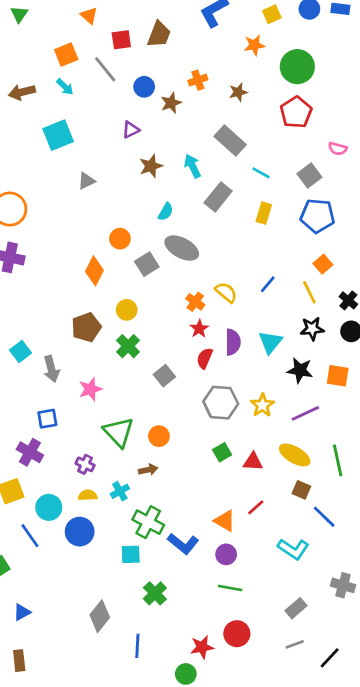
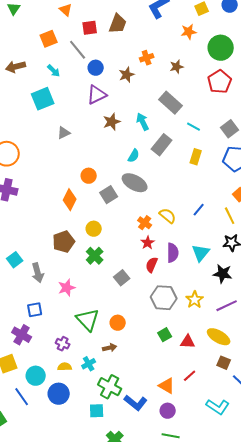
cyan arrow: (65, 87) -> (54, 71), moved
blue circle: (144, 87) -> (96, 68), moved
purple triangle: (131, 130) -> (97, 95), size x1.5
cyan semicircle: (166, 212) -> (134, 156), moved

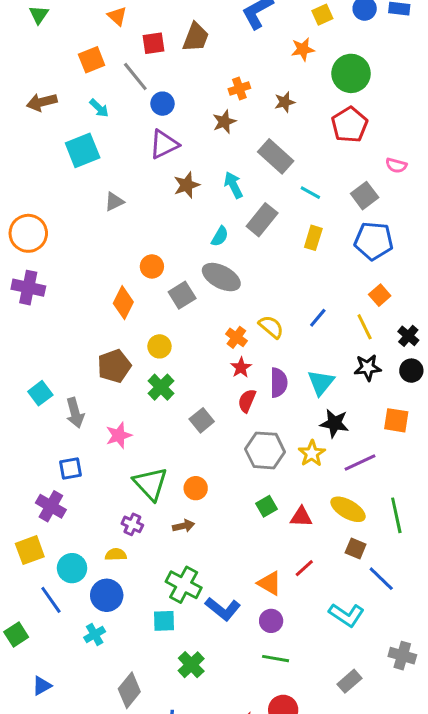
brown star: (127, 75) -> (224, 122), moved
black star: (223, 274) -> (334, 423), moved
purple cross: (63, 344) -> (132, 524), moved
cyan cross: (89, 364) -> (95, 634), moved

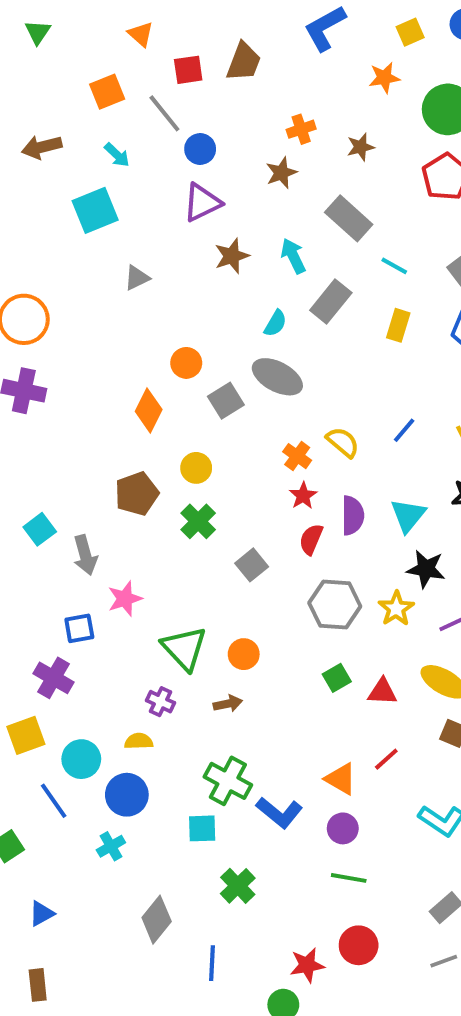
pink star: (119, 435) -> (125, 599), moved

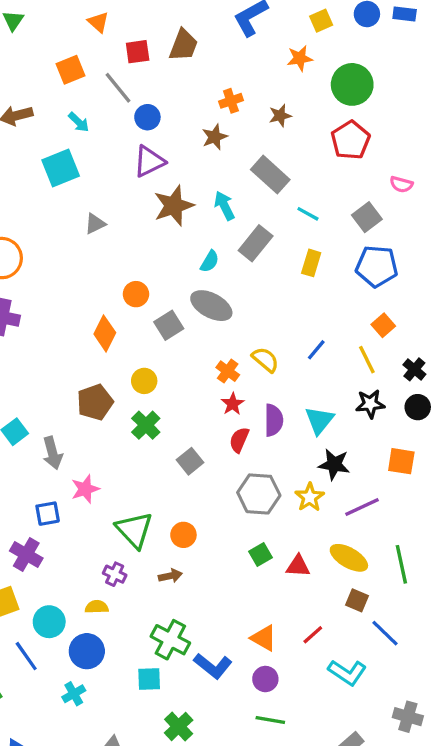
brown star: (232, 256) -> (174, 206), size x1.4
red line: (386, 759) -> (313, 635), moved

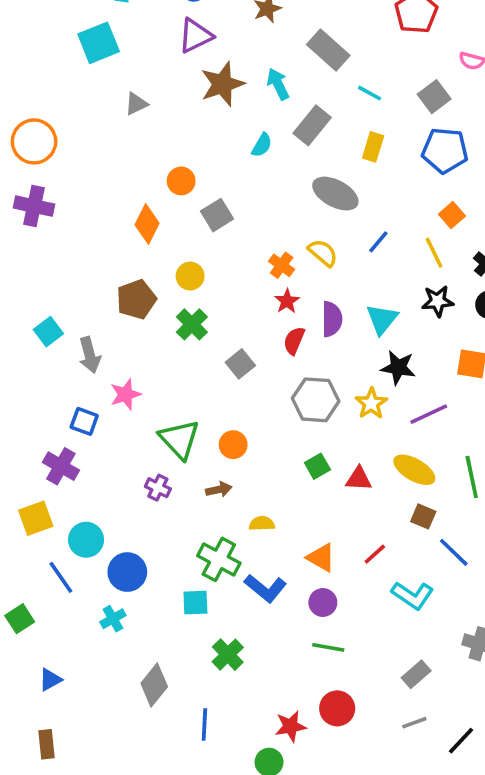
gray ellipse: (211, 306) -> (335, 194), moved
blue square: (48, 514) -> (84, 421), turned 30
yellow semicircle: (97, 607) -> (262, 524), moved

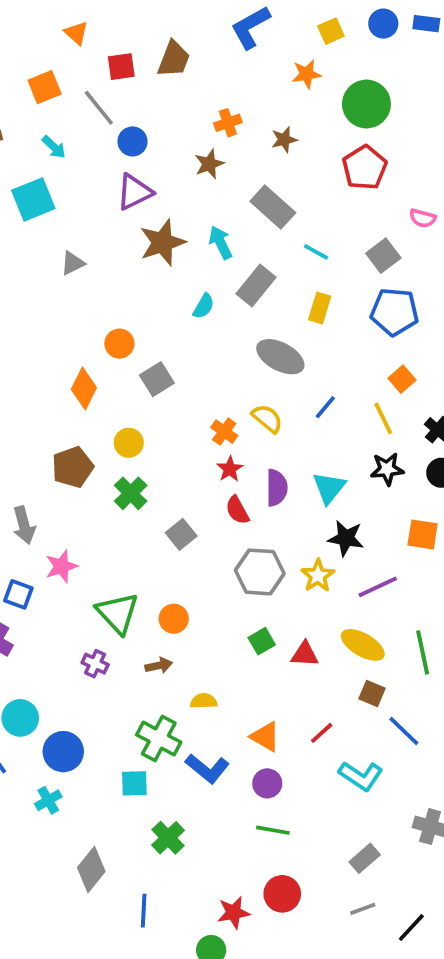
red semicircle: (294, 341) -> (237, 510), turned -52

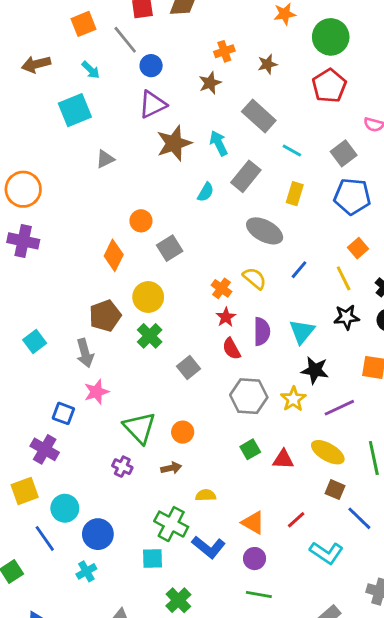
yellow circle: (129, 443) -> (148, 297), size x1.4
gray arrow: (24, 525) -> (85, 353), moved

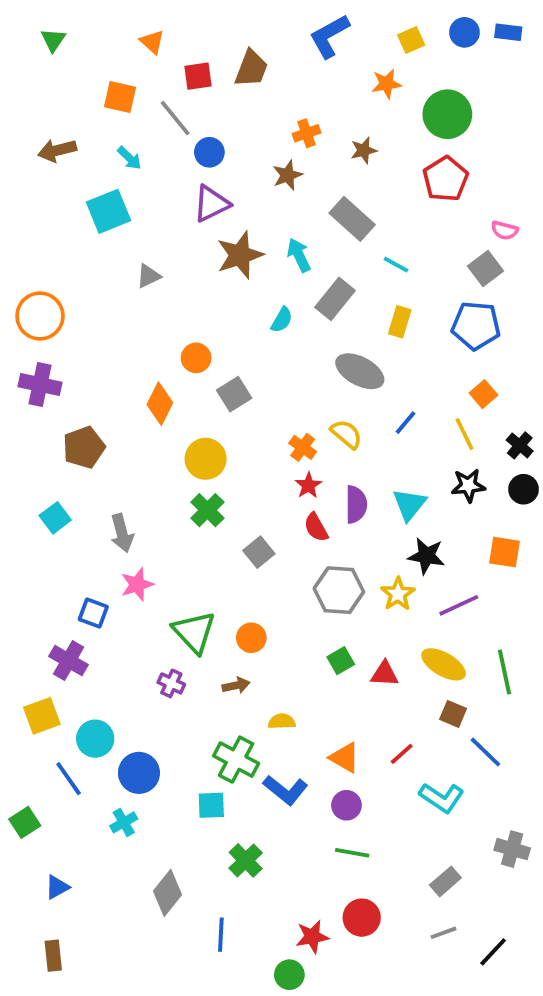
orange square: (84, 24) -> (120, 97), turned 35
gray square: (344, 153) -> (485, 268), moved
brown pentagon: (105, 316) -> (84, 447), moved

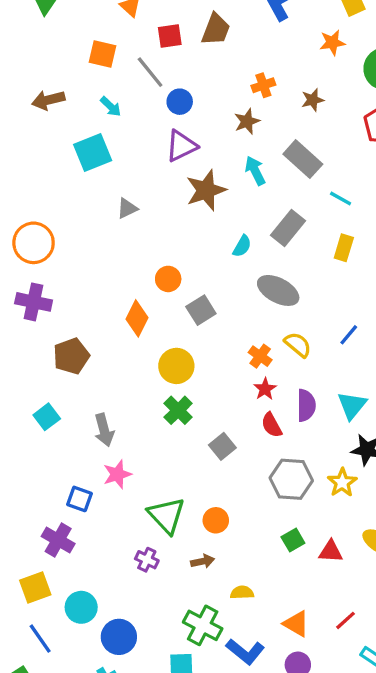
cyan arrow: (299, 255) -> (255, 171), moved
gray ellipse: (360, 371) -> (278, 290), moved
blue line: (69, 779) -> (40, 639), moved

